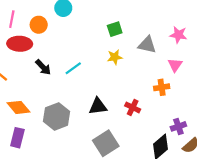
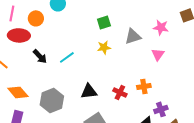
gray triangle: (147, 45) -> (133, 36), turned -30
orange cross: (162, 87) -> (144, 86), moved

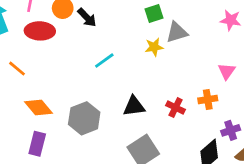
gray triangle: (133, 36) -> (177, 32), moved
pink triangle: (158, 54) -> (227, 71), moved
black arrow: (40, 56) -> (87, 18), moved

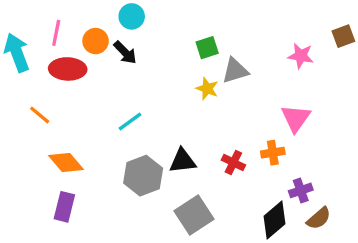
yellow star: (154, 47) -> (207, 89), turned 30
cyan line: (104, 60) -> (130, 121), moved
pink triangle: (227, 71) -> (296, 118), size x1.4
gray hexagon: (84, 118) -> (143, 176), moved

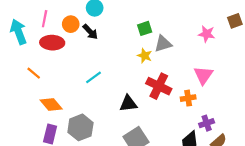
red cross: (233, 163) -> (159, 86), moved, size x1.6
gray hexagon: (143, 176) -> (80, 127), moved

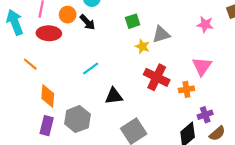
green square: (145, 28) -> (133, 21), moved
black triangle: (128, 104) -> (114, 96), moved
orange diamond: (51, 105) -> (48, 96), turned 45

